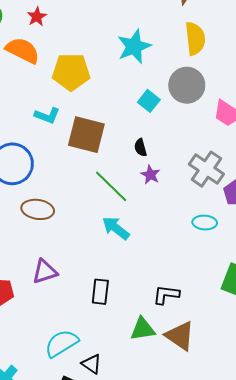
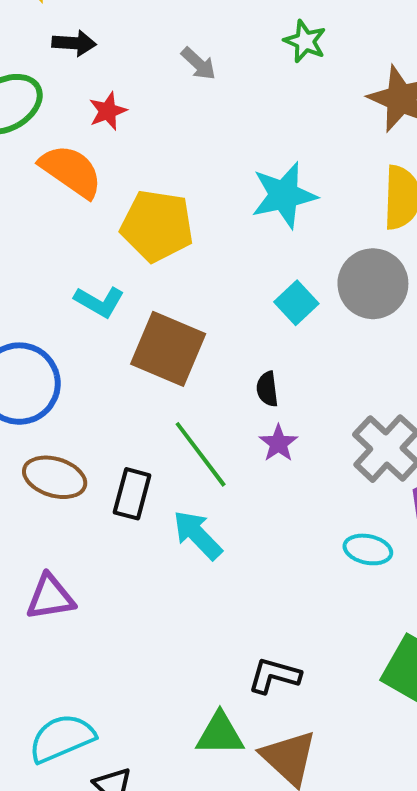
black rectangle: (100, 292) -> (132, 494), moved

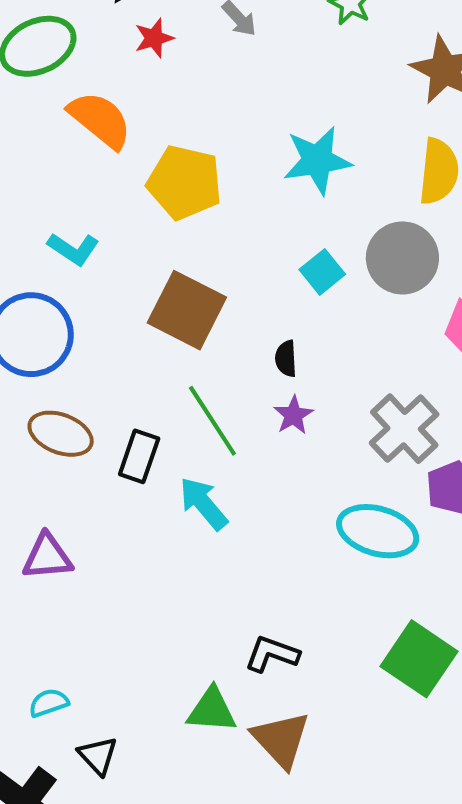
red star: (108, 111) -> (154, 38), moved
cyan L-shape: (99, 302) -> (73, 249), moved
cyan ellipse: (368, 549) -> (378, 531), size x1.6
cyan semicircle: (62, 738) -> (49, 703), size x0.6

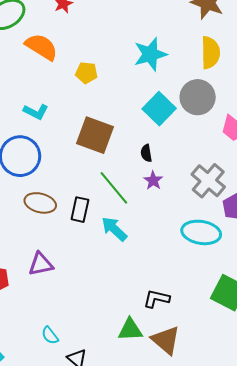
yellow pentagon: (185, 182) -> (86, 73), size x0.6
cyan square: (322, 272) -> (159, 109), size x1.5
cyan semicircle: (49, 703) -> (50, 335), turned -102

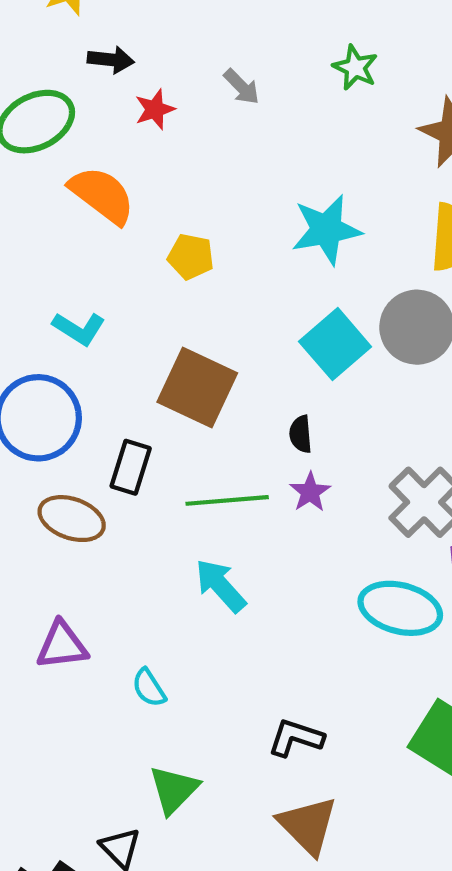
green line: (114, 188) -> (227, 500), turned -60
black rectangle: (80, 210) -> (131, 467), moved
green triangle: (130, 330) -> (174, 790), moved, turned -48
cyan semicircle: (50, 335) -> (149, 688), moved

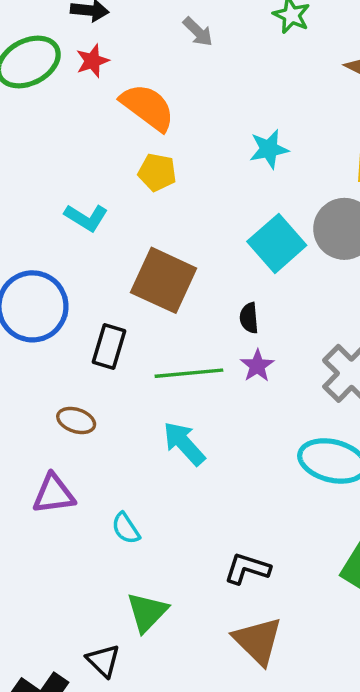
red star: (155, 109) -> (92, 61), moved
orange semicircle: (102, 195) -> (148, 107), moved
cyan star: (326, 230) -> (269, 149), size x0.7
cyan L-shape: (79, 328) -> (86, 218), moved
brown ellipse: (72, 519) -> (76, 420), moved, size x0.7

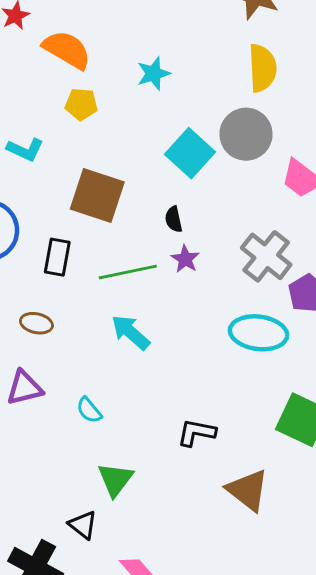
cyan star: (269, 149) -> (154, 74), moved
brown triangle: (258, 641) -> (248, 490), moved

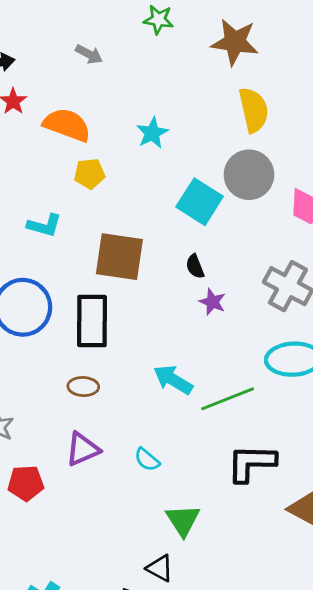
black rectangle: (57, 257) -> (92, 321), size x1.5
green line: (128, 272) -> (228, 399), moved
black L-shape: (196, 433) -> (251, 463), size x1.4

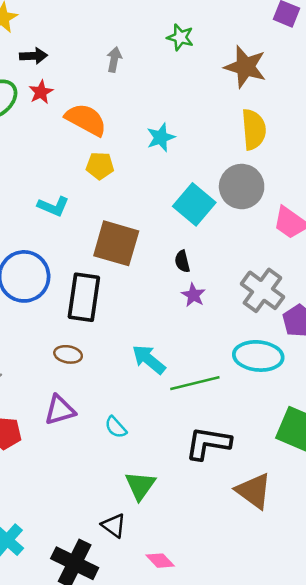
gray arrow: (89, 54) -> (114, 60), turned -115

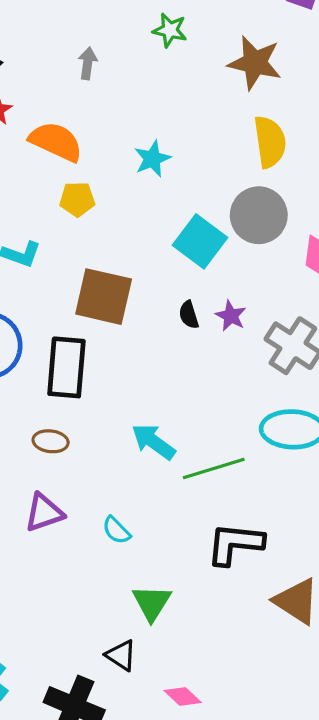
purple star: (193, 295) -> (231, 316), moved

